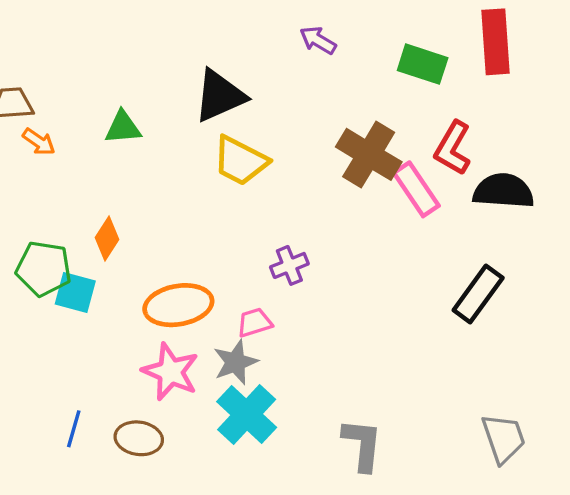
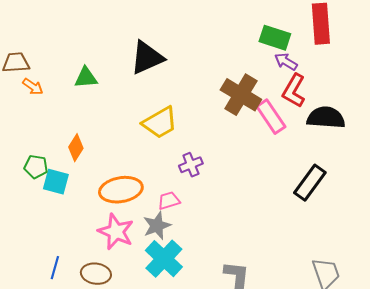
purple arrow: (318, 40) -> (286, 62), moved
yellow trapezoid: (240, 161) -> (160, 123), moved, turned -57
green pentagon: (44, 269) -> (36, 167), size x0.7

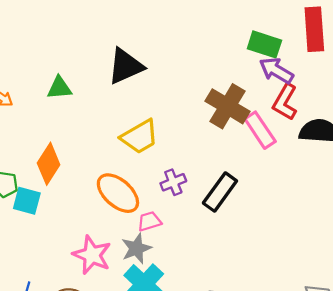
purple arrow: (286, 62) -> (276, 71), size x1.4
orange diamond: (76, 148) -> (49, 164), size x1.4
black rectangle: (310, 183) -> (220, 192), moved
orange ellipse: (121, 190) -> (118, 193), moved, turned 51

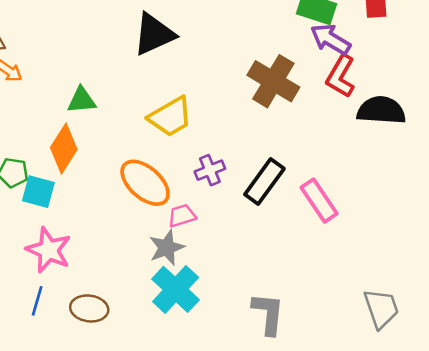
green triangle: (59, 88) -> (82, 100), moved
pink rectangle: (260, 130) -> (319, 201), moved
pink star: (92, 255) -> (49, 250), moved

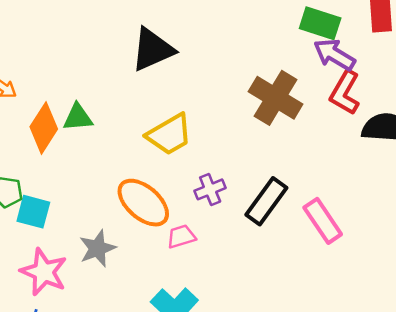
orange diamond: (64, 148) -> (44, 128), moved
gray star: (167, 248) -> (97, 248), moved

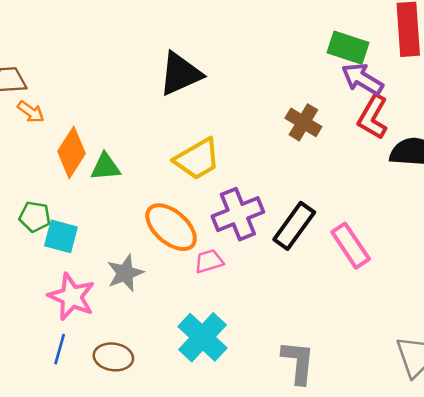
brown cross: (276, 98) -> (303, 122), size x0.7
green triangle: (78, 117) -> (106, 167), moved
purple cross: (210, 189) -> (238, 214), size x1.6

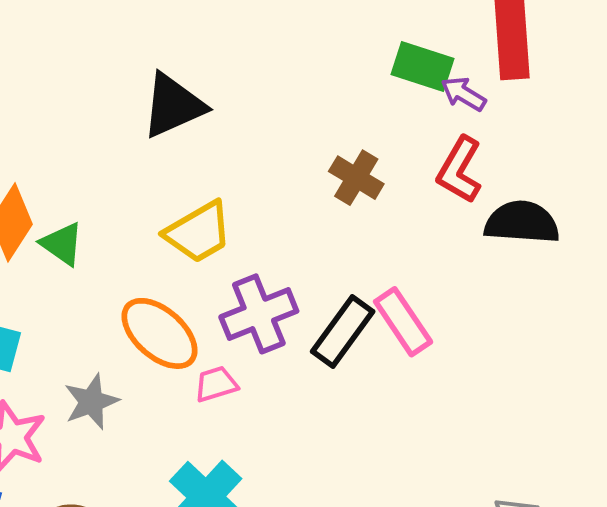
purple arrow: (362, 79) -> (463, 94), moved, size x0.7
green triangle: (106, 167) -> (62, 244), turned 40
pink rectangle: (351, 246) -> (403, 322), moved

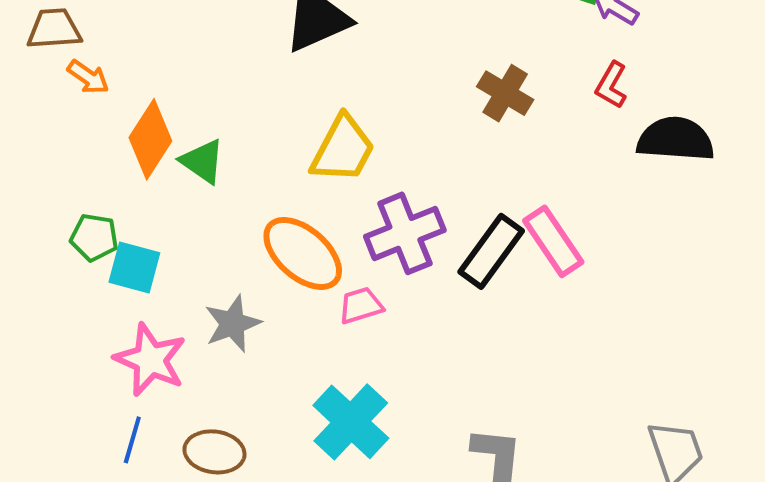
red L-shape: (460, 170) -> (611, 85), size x0.7
yellow trapezoid: (198, 232) -> (343, 149), turned -32

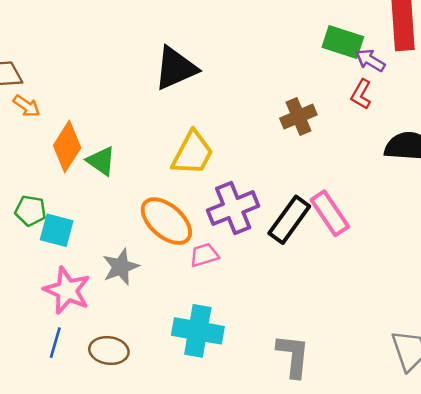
red L-shape: (611, 85) -> (361, 94), moved
brown cross: (505, 93) -> (298, 117), turned 36
cyan cross: (351, 422) -> (198, 331), turned -33

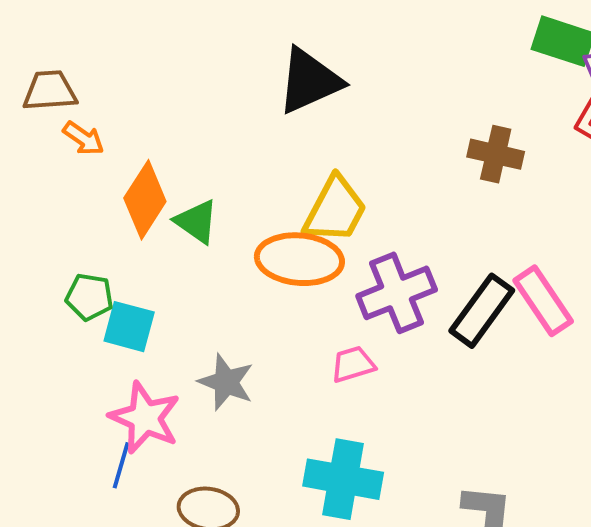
brown cross: (298, 117) -> (496, 154), turned 36
orange ellipse: (166, 221) -> (299, 259), moved, turned -36
gray star: (121, 267) -> (226, 382), turned -30
blue line: (55, 343) -> (121, 465), moved

